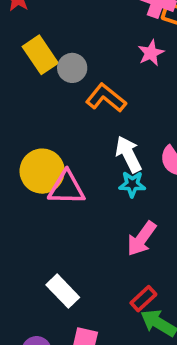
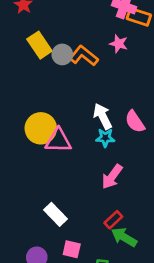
pink star: (151, 53) -> (119, 44), turned -30
orange L-shape: (106, 98) -> (84, 56), moved

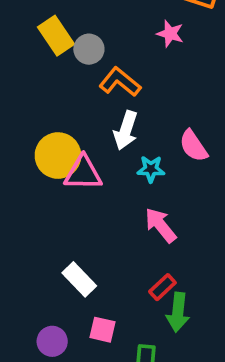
orange L-shape: (84, 56) -> (120, 82), moved
white arrow: (103, 116) -> (126, 130), moved, turned -135
pink arrow: (112, 177) -> (161, 225), turned 105
green arrow: (124, 237) -> (178, 312), turned -115

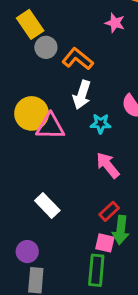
gray circle: (89, 49) -> (46, 47), moved
pink square: (102, 330) -> (105, 243), moved

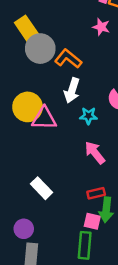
gray circle: (46, 47) -> (40, 49), size x1.5
red rectangle: (109, 211) -> (96, 193), turned 30

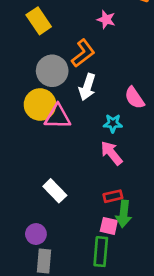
pink star: (101, 27) -> (106, 20), moved
gray circle: (40, 49) -> (52, 71), moved
orange L-shape: (68, 59) -> (83, 53), turned 104
cyan star: (88, 116) -> (113, 123), moved

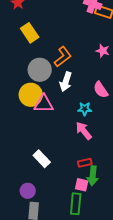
pink star: (106, 20) -> (103, 51), moved

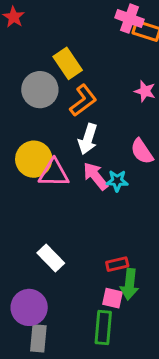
yellow rectangle: (30, 33) -> (68, 63), moved
gray circle: (40, 70) -> (40, 90), moved
pink arrow: (84, 131) -> (96, 176), moved
purple circle: (28, 191) -> (29, 307), size x1.5

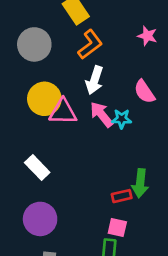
gray circle: (40, 90) -> (34, 44), moved
white rectangle: (51, 258) -> (37, 167), moved
green arrow: (130, 284) -> (140, 183), moved
purple circle: (29, 307) -> (40, 219), moved

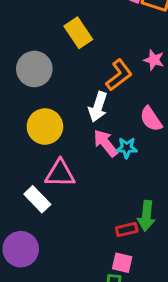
orange L-shape: (90, 44) -> (119, 75), moved
pink triangle: (63, 112) -> (60, 173), moved
purple circle: (40, 219) -> (21, 249), moved

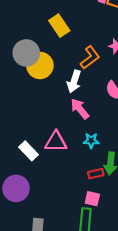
yellow circle: (45, 127) -> (40, 65), moved
cyan star: (127, 148) -> (91, 141), moved
pink triangle: (60, 173) -> (56, 142), moved

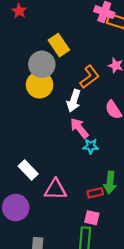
gray circle: (26, 53) -> (42, 64), moved
cyan star: (91, 141) -> (91, 146), moved
pink triangle: (56, 142) -> (55, 189), moved

